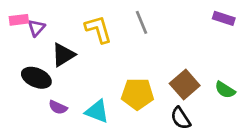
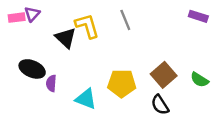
purple triangle: (36, 28) -> (32, 14), moved
black triangle: (63, 55) -> (66, 38), moved, turned -45
purple semicircle: (58, 107) -> (51, 83), moved, turned 70

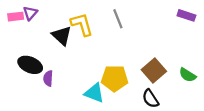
cyan triangle: (86, 99) -> (94, 93), moved

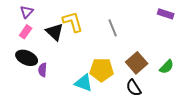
pink rectangle: (16, 17) -> (26, 32), moved, turned -48
gray line: (118, 19) -> (113, 28), moved
green semicircle: (188, 75) -> (167, 67), turned -77

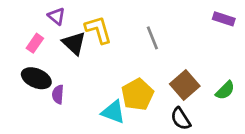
purple triangle: (27, 12) -> (57, 16), moved, turned -32
yellow pentagon: (102, 70) -> (137, 94), turned -30

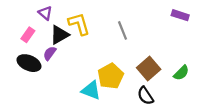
black triangle: (74, 43) -> (59, 35), turned 48
purple semicircle: (58, 94) -> (50, 53), moved, turned 32

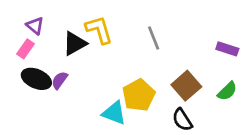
purple triangle: (45, 13) -> (35, 26), moved
purple rectangle: (180, 15) -> (227, 49), moved
pink rectangle: (28, 35) -> (25, 49), moved
purple semicircle: (50, 53) -> (60, 80), moved

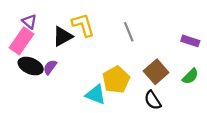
pink rectangle: (25, 49) -> (21, 41), size x1.6

